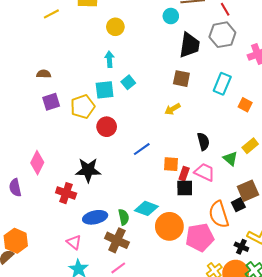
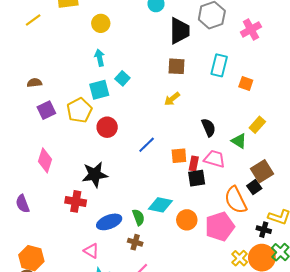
pink diamond: (37, 163) -> (45, 160), moved
orange circle: (169, 226) -> (187, 220), size x0.7
brown cross: (117, 240) -> (135, 242), size x0.6

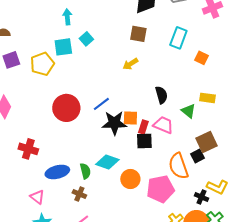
yellow rectangle: (257, 125) -> (207, 98), turned 49
red circle: (107, 127) -> (66, 108), moved, size x1.4
black star: (95, 175) -> (114, 123), moved

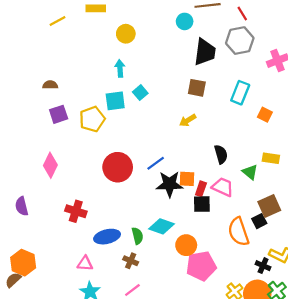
pink pentagon: (160, 189) -> (201, 266), moved
pink triangle: (37, 197) -> (85, 263), turned -35

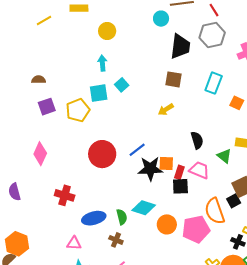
pink pentagon: (201, 266) -> (196, 229), moved

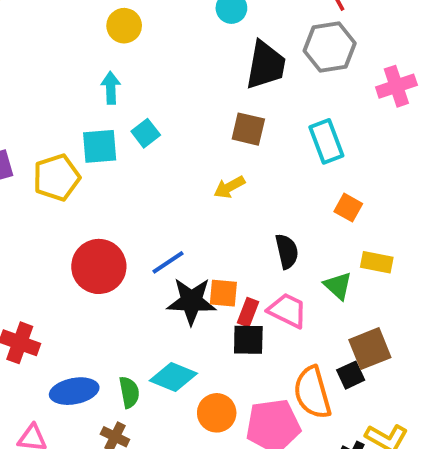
cyan rectangle: (214, 83) -> (326, 141), turned -45
orange square: (237, 103) -> (348, 208), moved

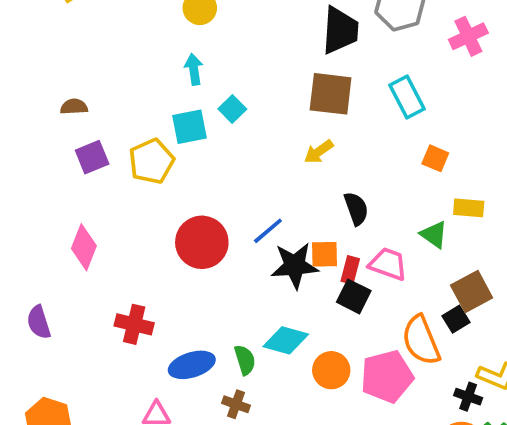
brown square: (248, 129) -> (331, 94), size x1.4
black semicircle: (287, 251) -> (356, 209), moved
black square: (248, 340) -> (354, 296), turned 32

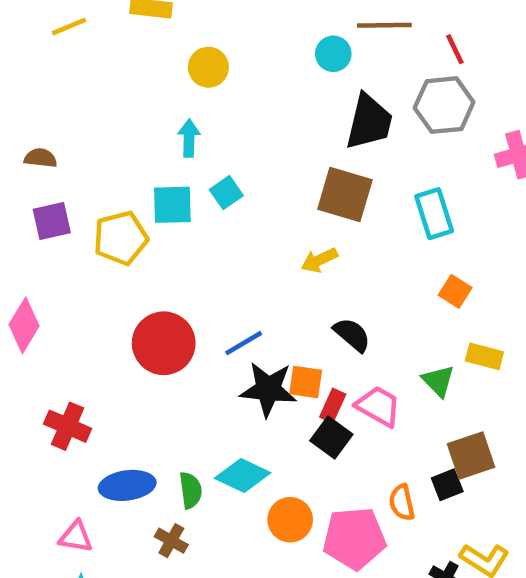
black semicircle: (356, 209) -> (352, 335), turned -40
orange semicircle: (421, 340) -> (402, 503), size x0.6

